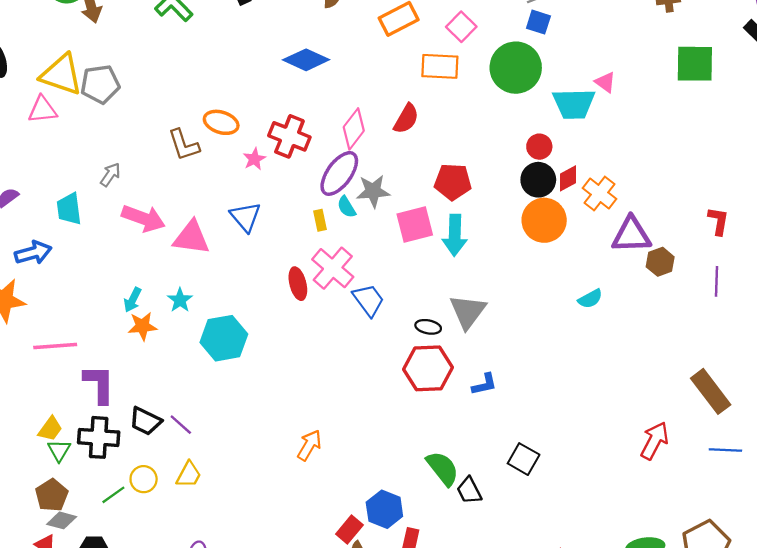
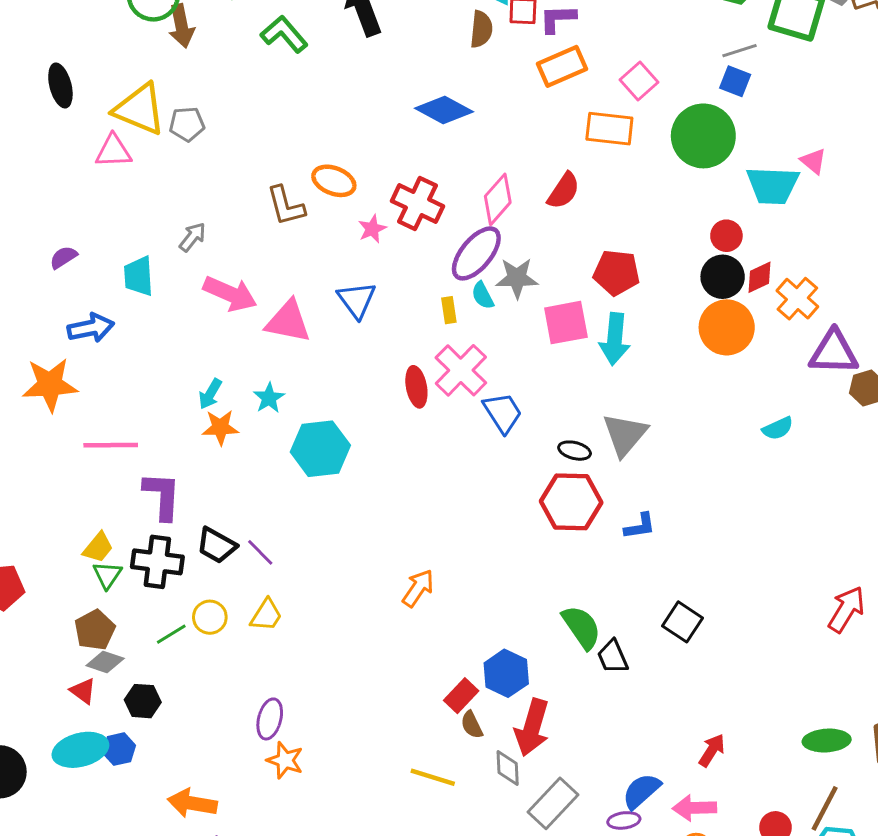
gray pentagon: (100, 84) -> (187, 124), size x0.7

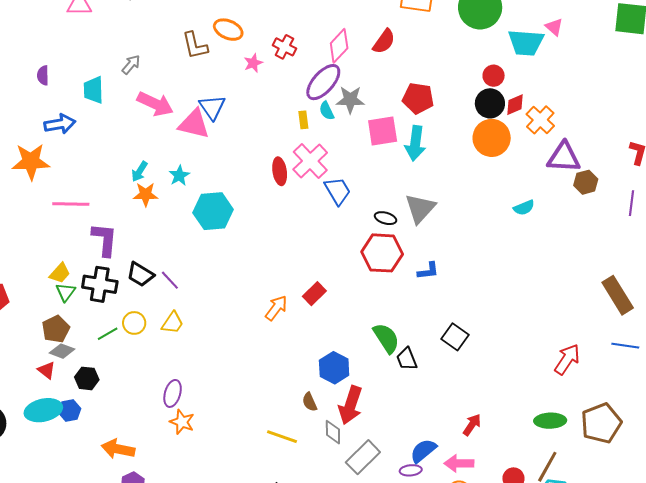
red cross: (417, 204) -> (284, 47), size x0.7
purple semicircle: (63, 257) -> (43, 75), turned -60
blue triangle: (357, 300) -> (212, 107), moved
red arrow: (846, 609) -> (567, 359), moved
red rectangle: (461, 696) -> (314, 294), moved

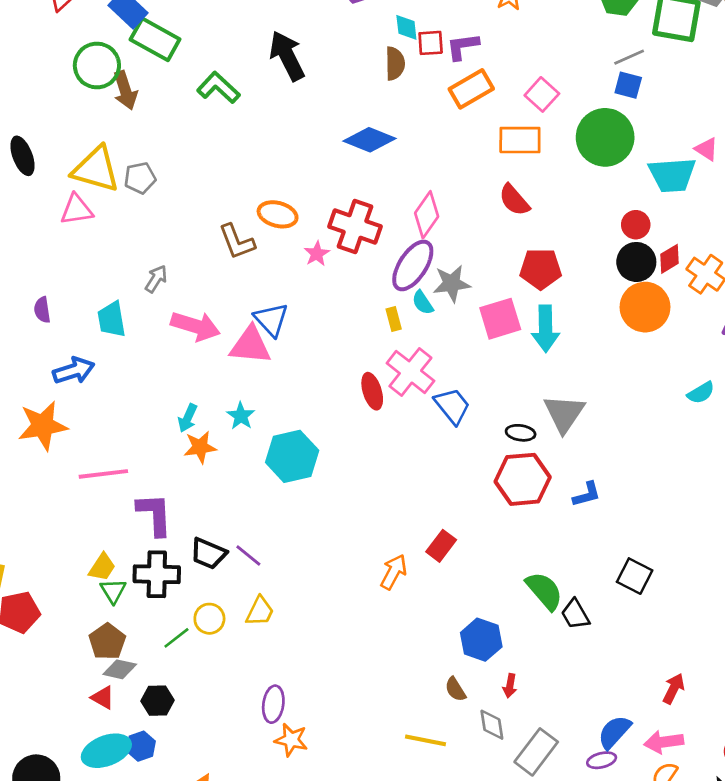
red semicircle: (384, 41) -> (514, 200), moved, turned 112
red cross: (284, 47) -> (355, 226), size x1.6
red arrow: (350, 405) -> (510, 686), size x0.5

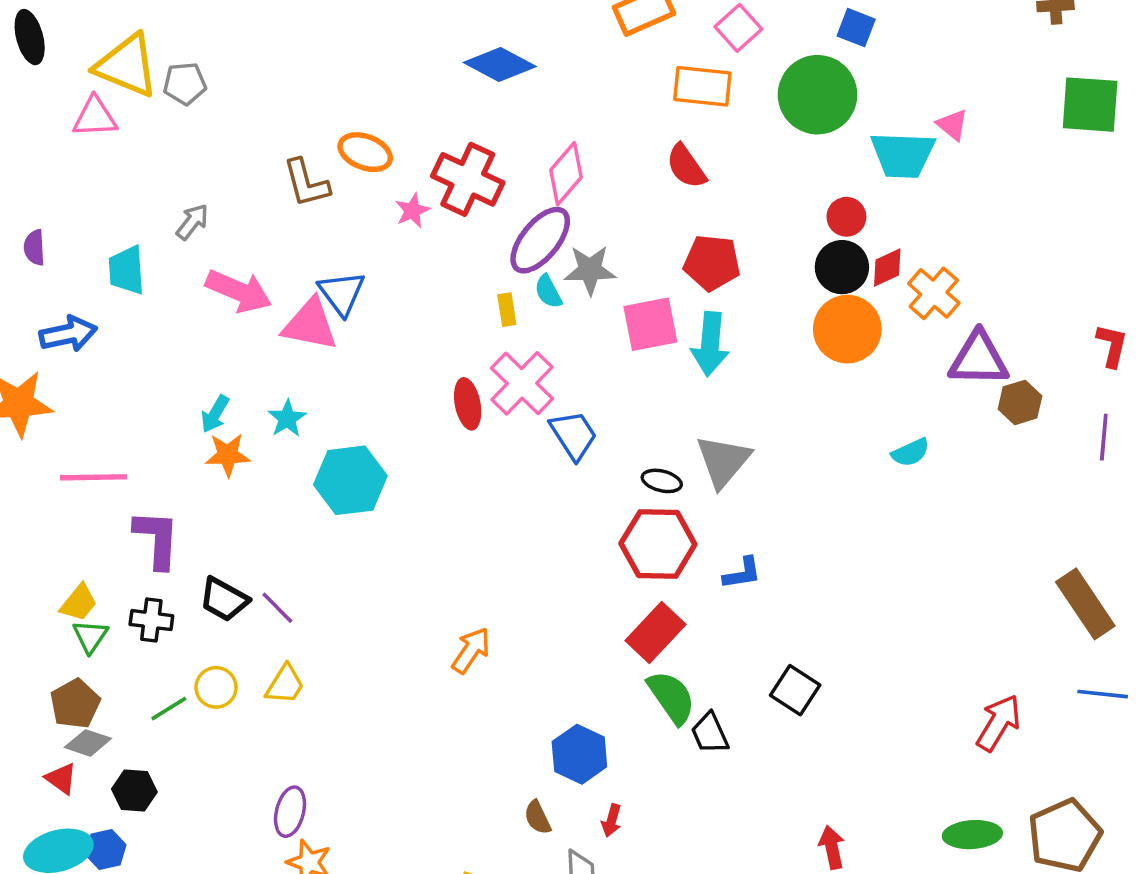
red rectangle: (441, 546) -> (655, 632), moved, size x1.4
black cross: (157, 574) -> (151, 620), size x0.7
red arrow: (674, 689) -> (832, 847), turned -44

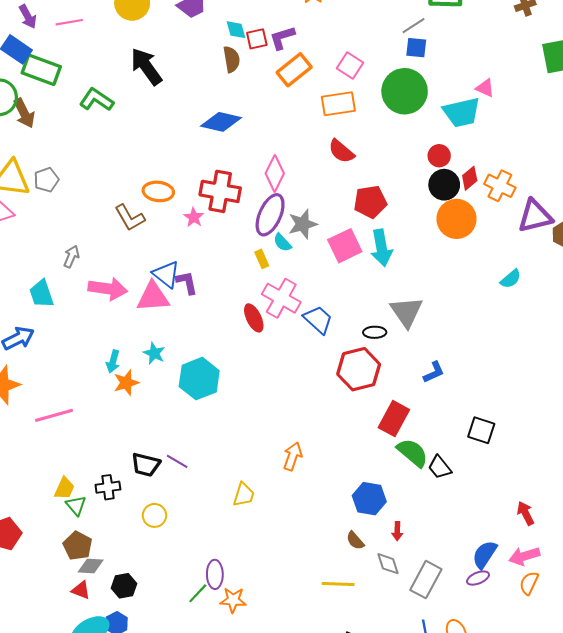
purple L-shape: (157, 539) -> (187, 283), moved, size x0.7
red hexagon: (658, 544) -> (359, 369), moved
yellow trapezoid: (285, 684) -> (244, 495), moved
green line: (169, 709) -> (198, 593), moved

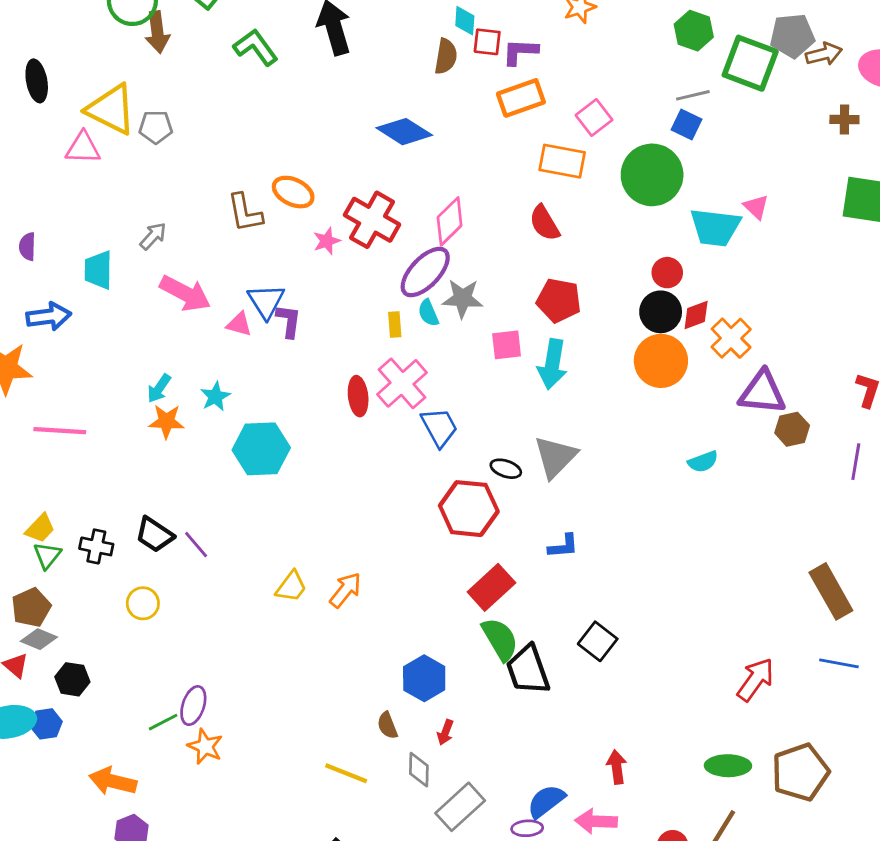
pink square: (345, 246) -> (507, 345), size x0.7
pink triangle: (153, 297) -> (239, 324), size x0.6
black trapezoid: (440, 467) -> (528, 670), size x1.5
yellow trapezoid: (244, 495) -> (291, 587), moved

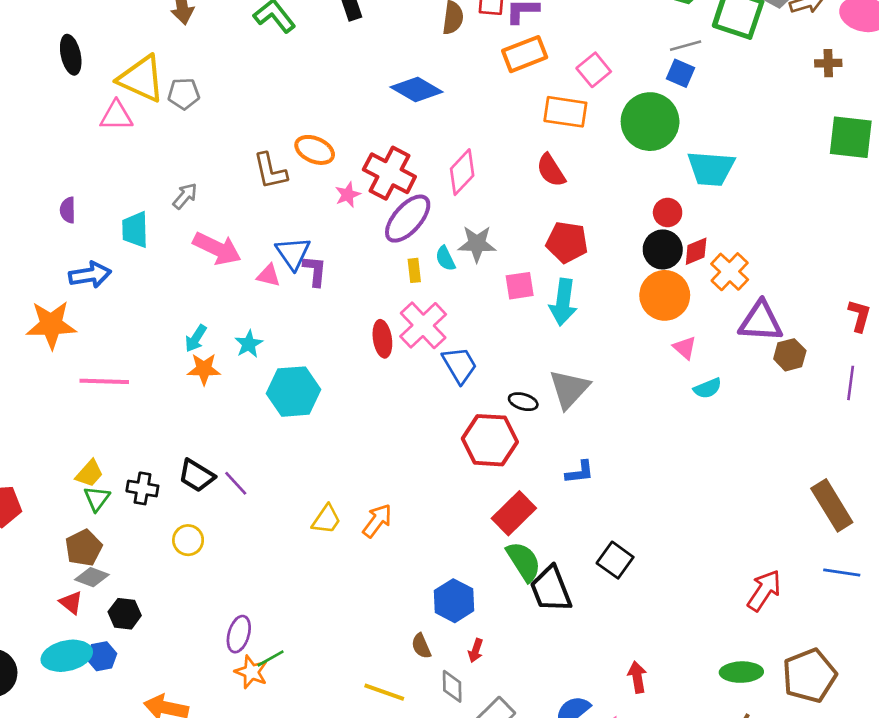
pink triangle: (756, 207) -> (685, 348), moved
purple ellipse: (425, 272) -> (408, 219), moved
green line: (163, 722) -> (271, 658), moved

